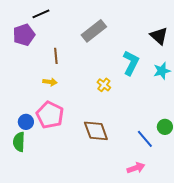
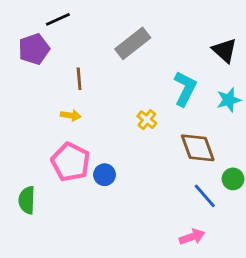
blue circle: (26, 122) -> (105, 175), moved
brown diamond: (96, 131) -> (198, 148), moved

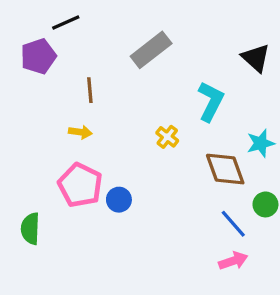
cyan star: (229, 100) -> (261, 143), moved
pink arrow: (192, 237) -> (233, 261), moved

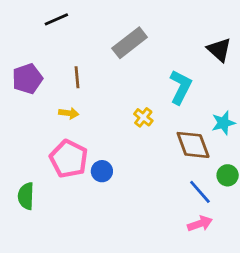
purple pentagon: (38, 56) -> (27, 79), moved

